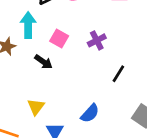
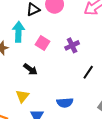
black arrow: (43, 62) -> (30, 69), moved
blue semicircle: (90, 113) -> (65, 103), turned 42

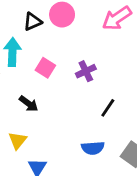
blue semicircle: (65, 103) -> (93, 148), moved

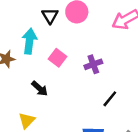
black triangle: (33, 22) -> (50, 16), turned -42

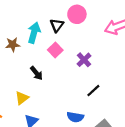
black triangle: (50, 16) -> (57, 25), moved
purple cross: (93, 64) -> (84, 60), turned -32

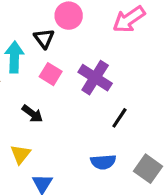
purple cross: (84, 60) -> (95, 78), size x1.5

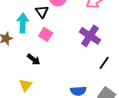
purple cross: (95, 78) -> (90, 36), moved
black line: (119, 118) -> (104, 63), moved

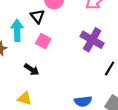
yellow triangle: (26, 85) -> (25, 98), turned -48

